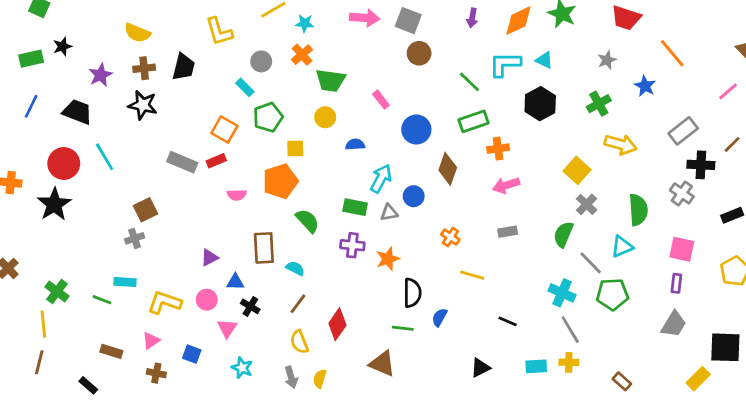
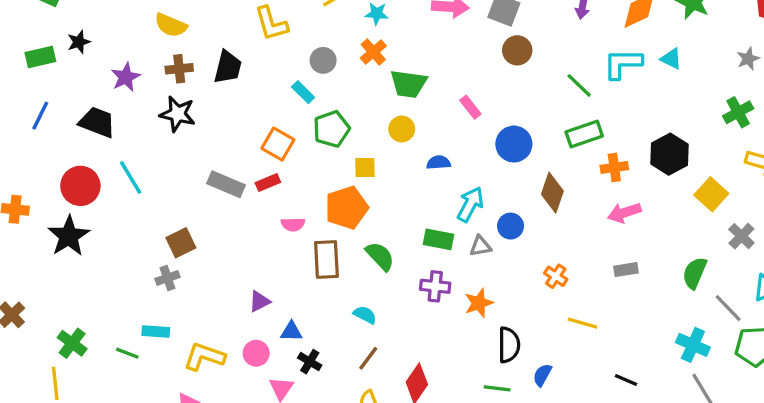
black hexagon: (540, 104) -> (670, 154), moved
gray cross: (587, 204) -> (741, 236), moved
brown rectangle: (264, 248) -> (326, 260), moved

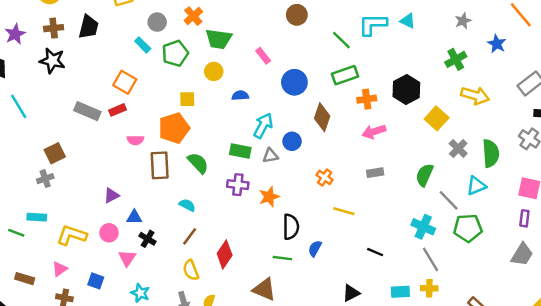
green pentagon: (331, 129) -> (175, 53), moved

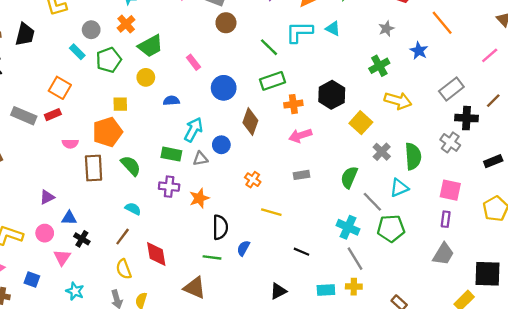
green trapezoid: (219, 39) -> (150, 46), turned -36
cyan semicircle: (187, 205) -> (133, 209), moved
red diamond: (225, 254) -> (156, 254), turned -44

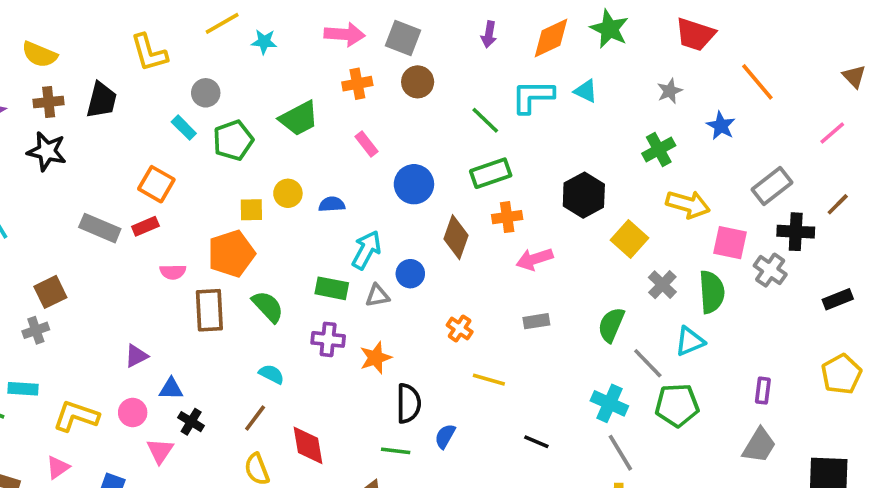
orange cross: (126, 24) -> (357, 84), moved, turned 30
yellow circle: (146, 77) -> (288, 193), moved
orange cross: (293, 104) -> (507, 217), moved
pink square: (450, 190) -> (730, 243), moved

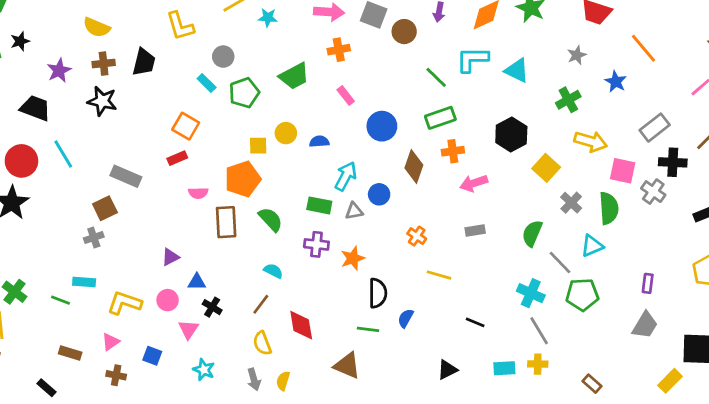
brown circle: (418, 82) -> (404, 32), moved
cyan triangle: (586, 91) -> (517, 70), moved, size x1.4
gray rectangle: (100, 228) -> (126, 176), moved

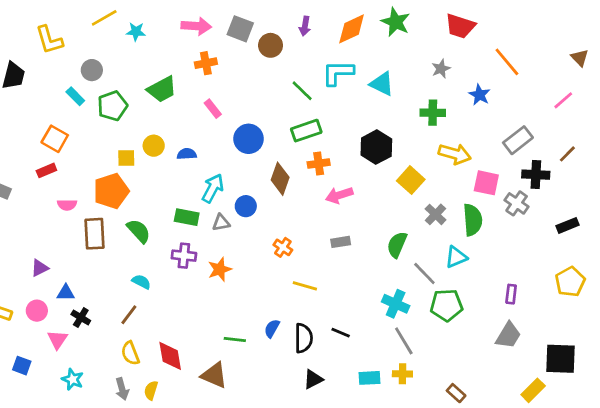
green cross: (568, 100) -> (433, 113), turned 30
black semicircle: (378, 293) -> (304, 338), moved
red diamond: (301, 325) -> (170, 356), moved

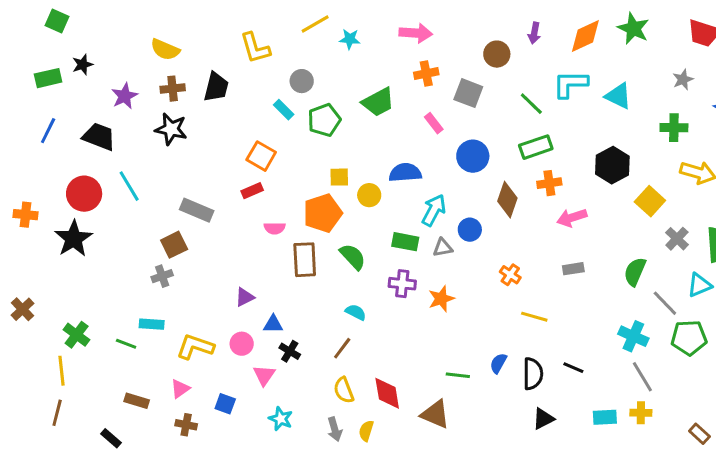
gray square: (240, 29) -> (468, 93), moved
yellow circle: (154, 146) -> (369, 195), moved
blue semicircle: (187, 154) -> (405, 173), size x1.5

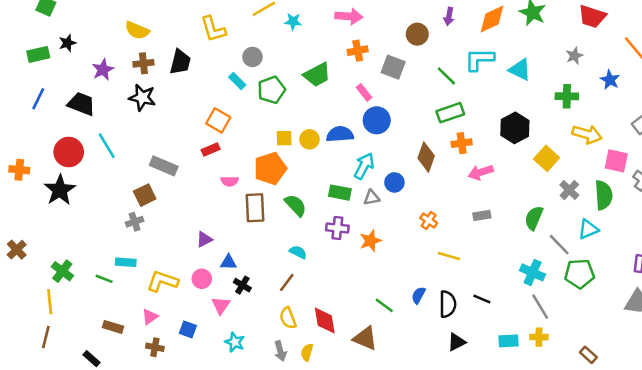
blue circle: (473, 156) -> (377, 120), moved
yellow circle: (369, 195) -> (310, 139), moved
green line: (458, 375) -> (384, 305), turned 30

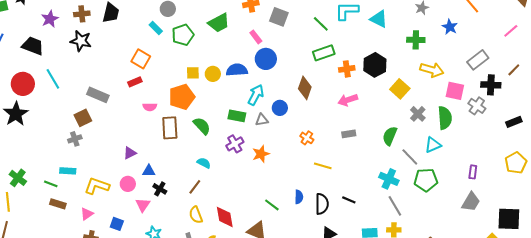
orange cross: (462, 143) -> (347, 69), moved
purple cross: (337, 228) -> (235, 144), turned -36
blue semicircle: (419, 295) -> (299, 197), turned 152
brown rectangle: (113, 327) -> (58, 204), moved

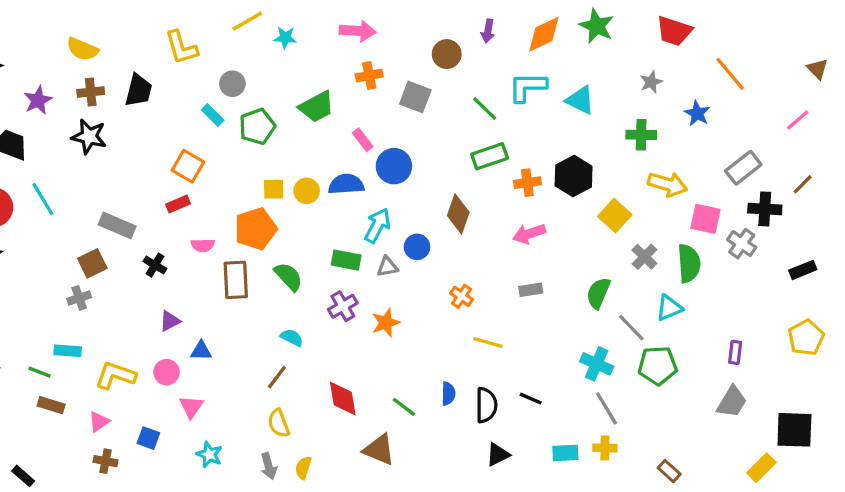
pink rectangle: (256, 37) -> (363, 140), moved
black cross: (160, 189) -> (155, 265), moved
red diamond: (225, 217) -> (343, 399), moved

